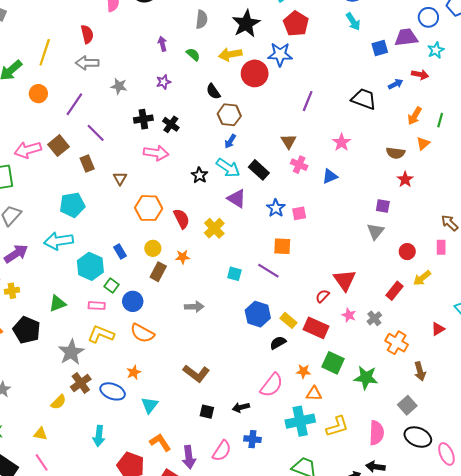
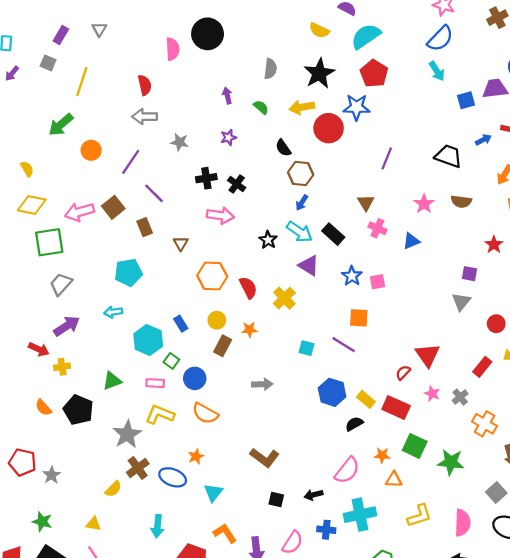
yellow line: (45, 52) -> (82, 82), moved
brown semicircle: (396, 153) -> (461, 201), moved
cyan arrow: (59, 241) -> (113, 312), size x0.6
cyan cross: (300, 421) -> (360, 515), moved

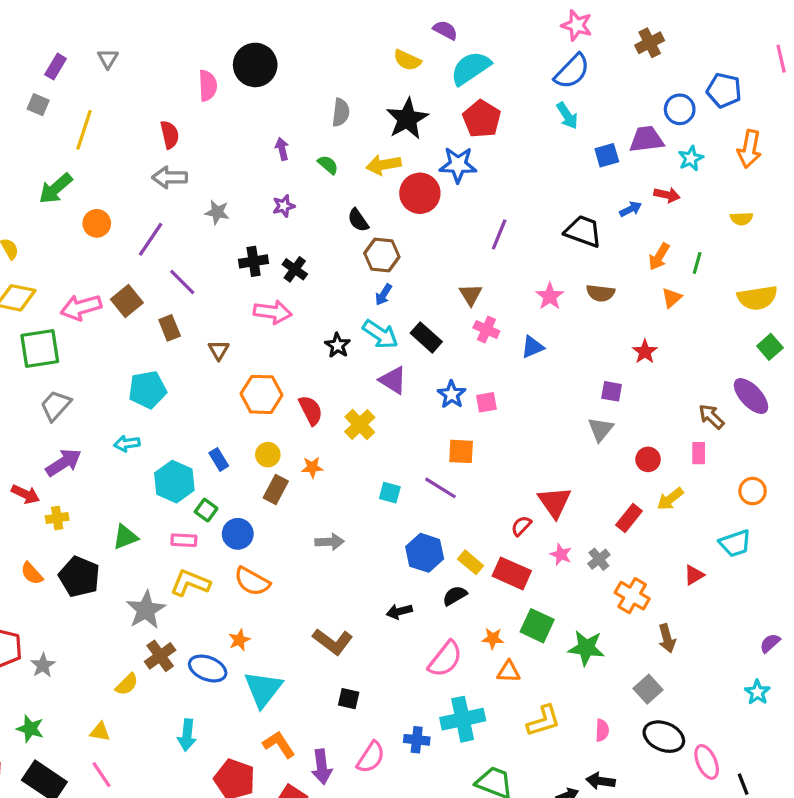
cyan triangle: (213, 492) -> (263, 689), size x1.5
black arrow: (313, 495) -> (399, 611), moved
pink semicircle: (462, 523) -> (602, 730), size x0.6

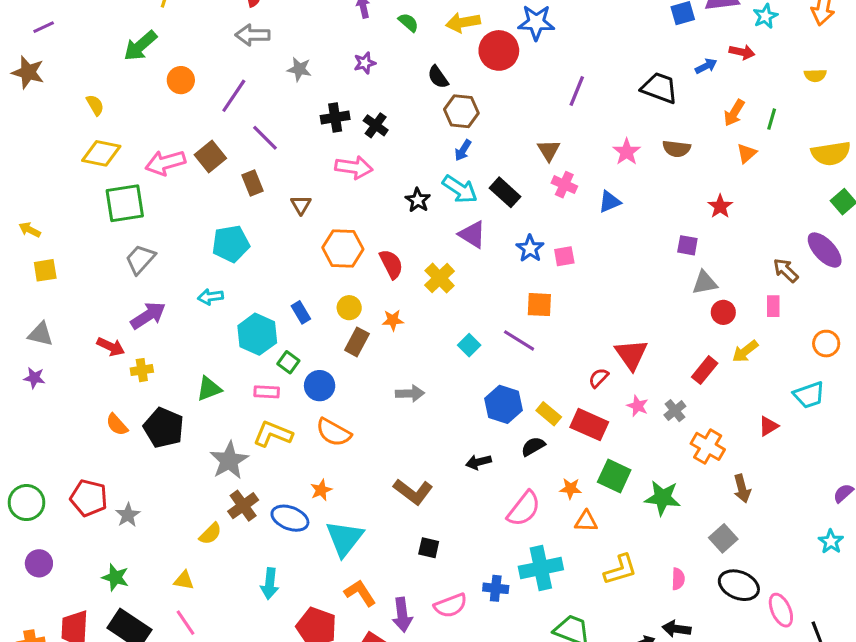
gray triangle: (600, 429) -> (705, 283), moved, turned 40
cyan square: (390, 493) -> (469, 345), turned 30
pink semicircle: (371, 757) -> (450, 605), turned 36

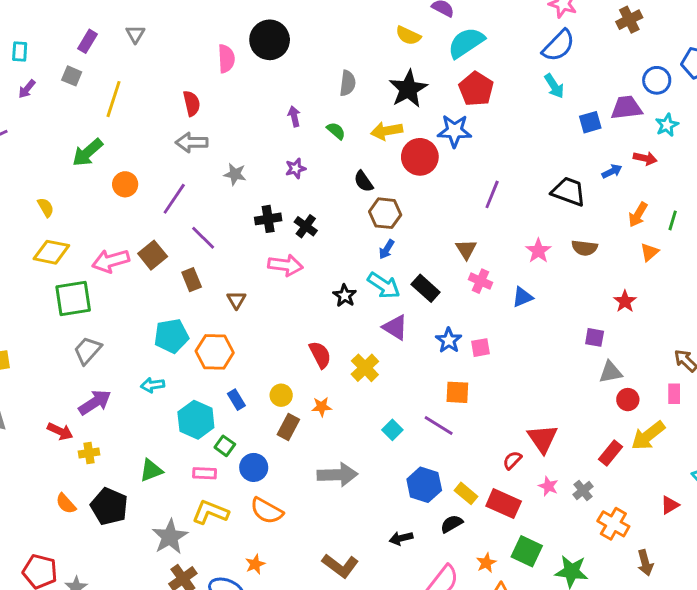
orange hexagon: (343, 248) -> (215, 352), moved
yellow arrow: (745, 351) -> (648, 436), size x1.4
gray arrow: (410, 393) -> (337, 475), size x1.5
orange star: (571, 489) -> (486, 563), turned -30

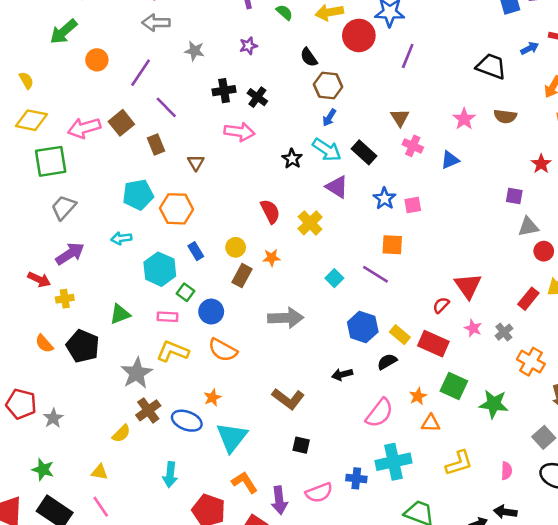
purple line: (492, 194) -> (408, 56), moved

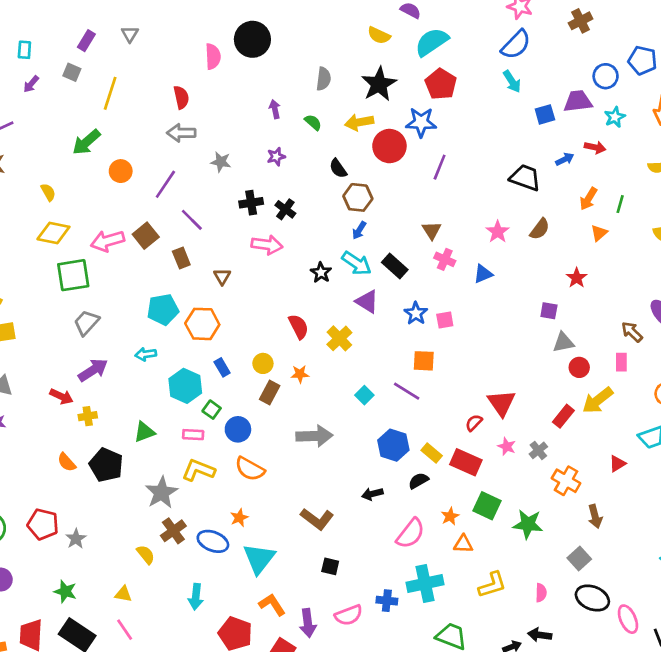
brown semicircle: (505, 116) -> (540, 229), turned -60
yellow semicircle: (121, 434) -> (146, 555), turned -84

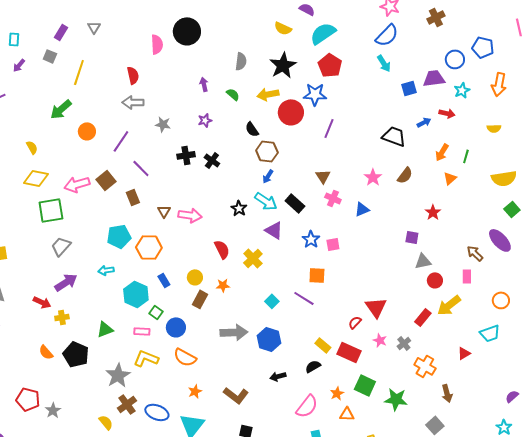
pink arrow: (267, 245) -> (190, 215), moved
blue hexagon: (393, 445) -> (269, 339), moved
orange star: (239, 518) -> (195, 391), moved

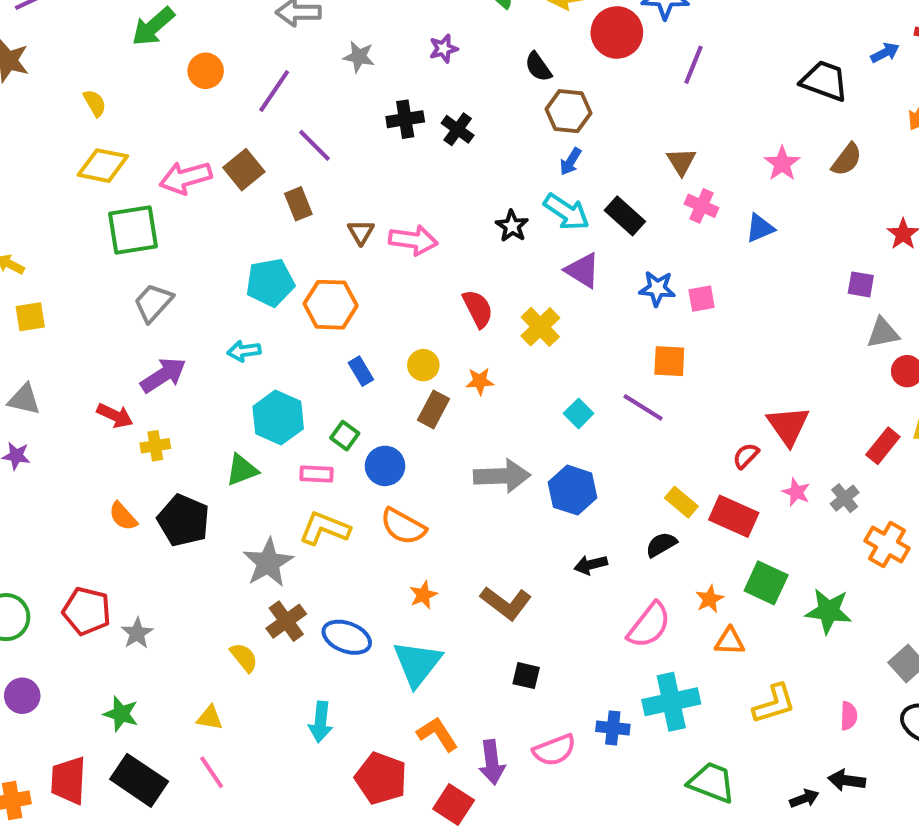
blue star: (311, 239) -> (657, 289), turned -30
cyan hexagon: (136, 294) -> (278, 418), moved

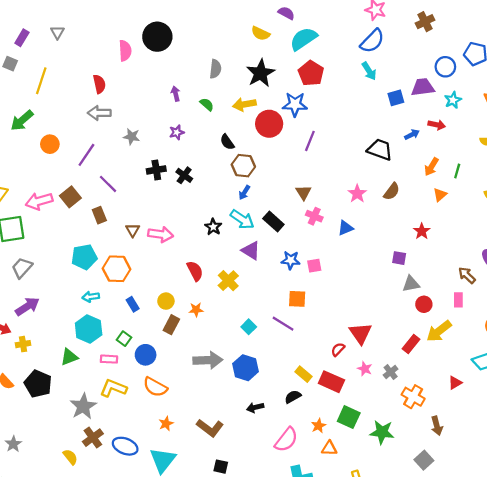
cyan arrow: (244, 351) -> (91, 297), moved

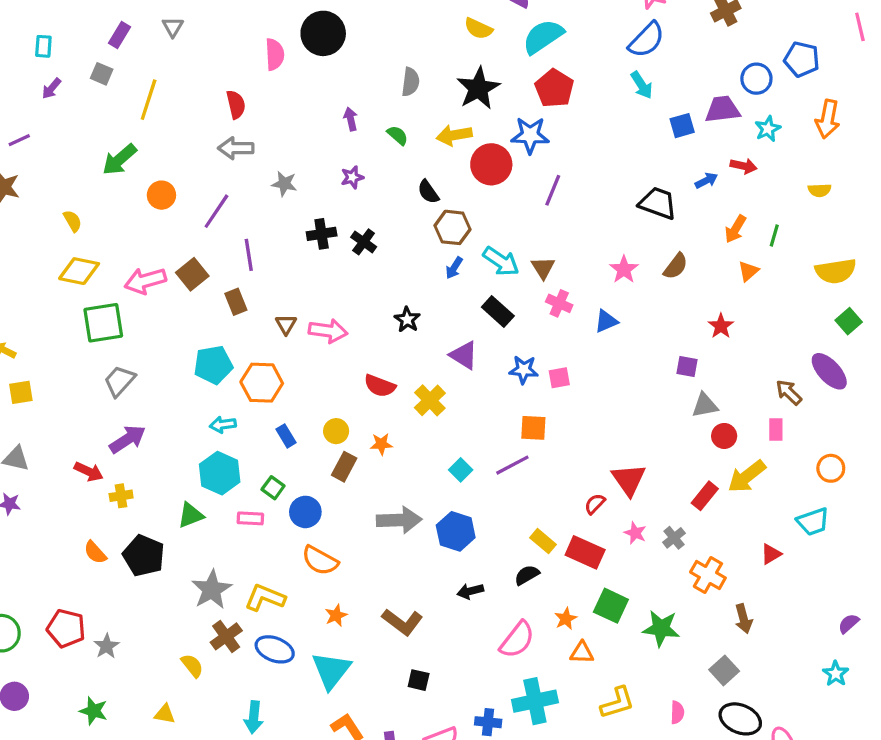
purple line: (108, 184) -> (249, 255), turned 36
cyan arrow: (242, 219) -> (501, 261), moved
red semicircle: (195, 271) -> (380, 386), turned 138
purple line: (283, 324) -> (512, 465), turned -60
yellow L-shape: (113, 388) -> (265, 598), moved

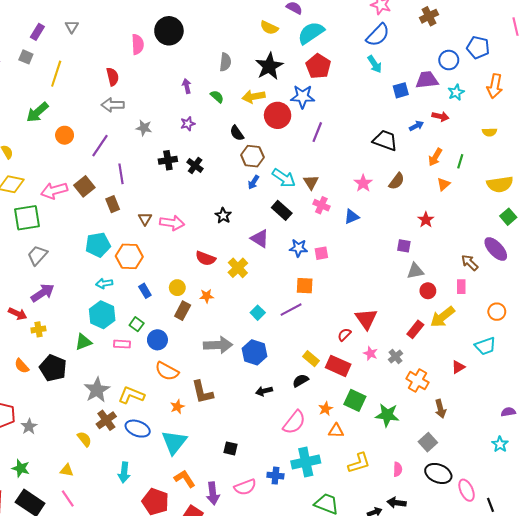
brown L-shape: (402, 622) -> (202, 392), moved, turned 40
purple semicircle: (849, 624) -> (508, 412), turned 32

